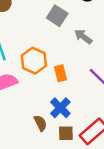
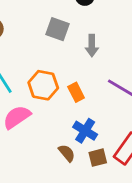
gray arrow: (83, 37) -> (92, 46), turned -114

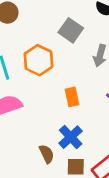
orange hexagon: (43, 85) -> (38, 60), moved

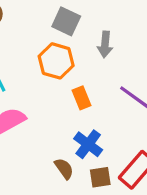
orange hexagon: (38, 60) -> (56, 61), moved

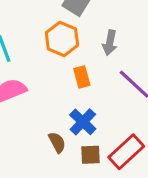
gray arrow: (105, 44) -> (110, 43), moved

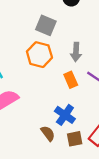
orange rectangle: (82, 77) -> (71, 80), moved

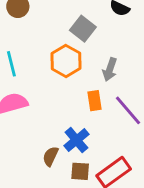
brown semicircle: (48, 133) -> (50, 156), turned -133

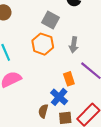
orange rectangle: (95, 101) -> (69, 79), moved

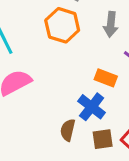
orange rectangle: (69, 79) -> (106, 78), turned -48

